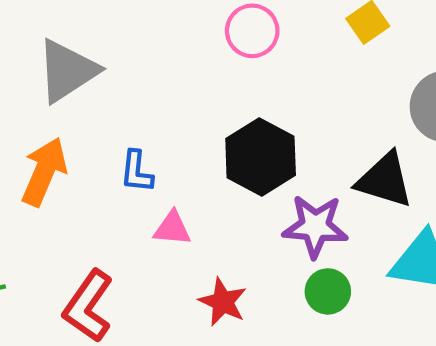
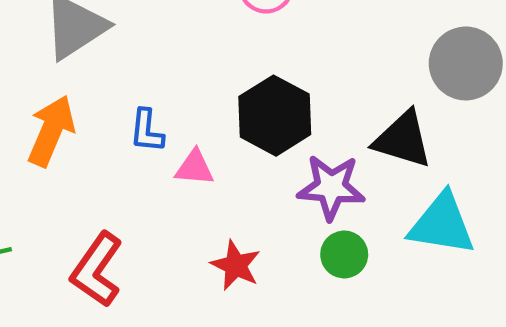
pink triangle: (172, 228) -> (194, 168), moved

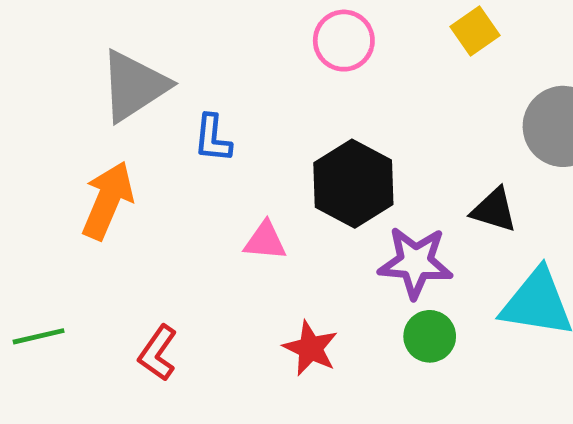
blue L-shape: (147, 131) -> (213, 138), moved
black triangle: (403, 139) -> (494, 210), size x0.7
red L-shape: (97, 270) -> (158, 353), size x0.7

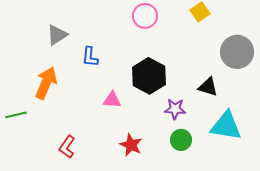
gray triangle: (134, 86) -> (57, 35), size x0.7
purple star: (415, 262) -> (175, 109), size x0.7
green line: (39, 336) -> (16, 115), moved

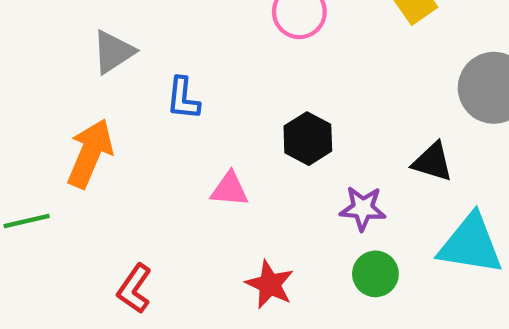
black hexagon: (149, 76) -> (308, 139), size x0.7

